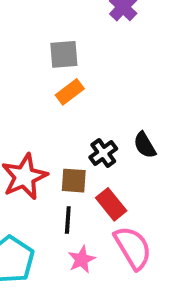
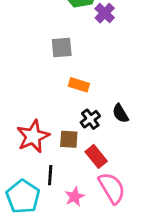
orange rectangle: (70, 92) -> (79, 85), moved, turned 54
black line: (68, 220) -> (50, 175), moved

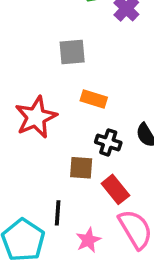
black cross: (90, 119) -> (108, 142), turned -36
red star: (33, 136) -> (36, 117), moved

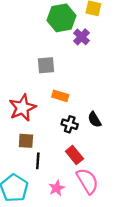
brown square: (81, 168) -> (26, 141), moved
black line: (58, 213) -> (38, 161), moved

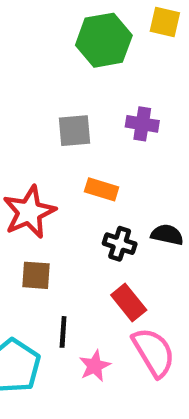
purple cross: (81, 37) -> (142, 124), moved, turned -35
black semicircle: (94, 120) -> (167, 235), turned 133
black line: (38, 161) -> (63, 332), moved

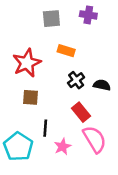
black semicircle: (167, 235) -> (102, 85), moved
black cross: (120, 244) -> (76, 80), turned 35

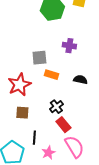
gray square: (51, 19) -> (39, 58), moved
black cross: (76, 80) -> (56, 107), moved
black semicircle: (102, 85) -> (80, 80), moved

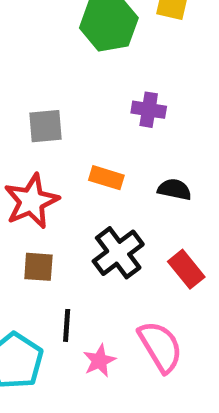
gray square: (39, 58) -> (45, 126), moved
black cross: (56, 107) -> (118, 253), size x1.5
red rectangle: (63, 125) -> (186, 269), moved

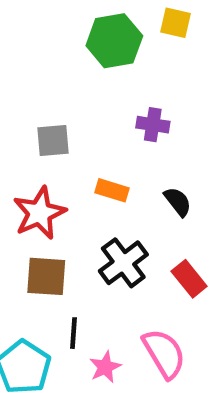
black semicircle: (174, 189) -> (178, 202), turned 40
brown square: (38, 267) -> (46, 276), size x1.4

